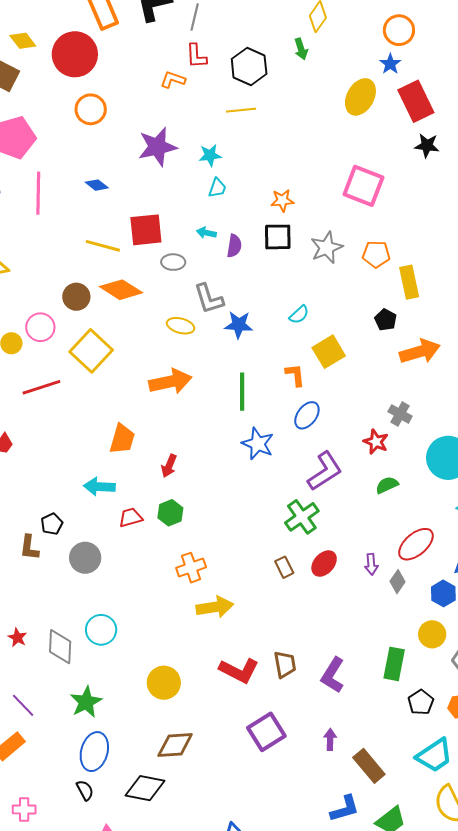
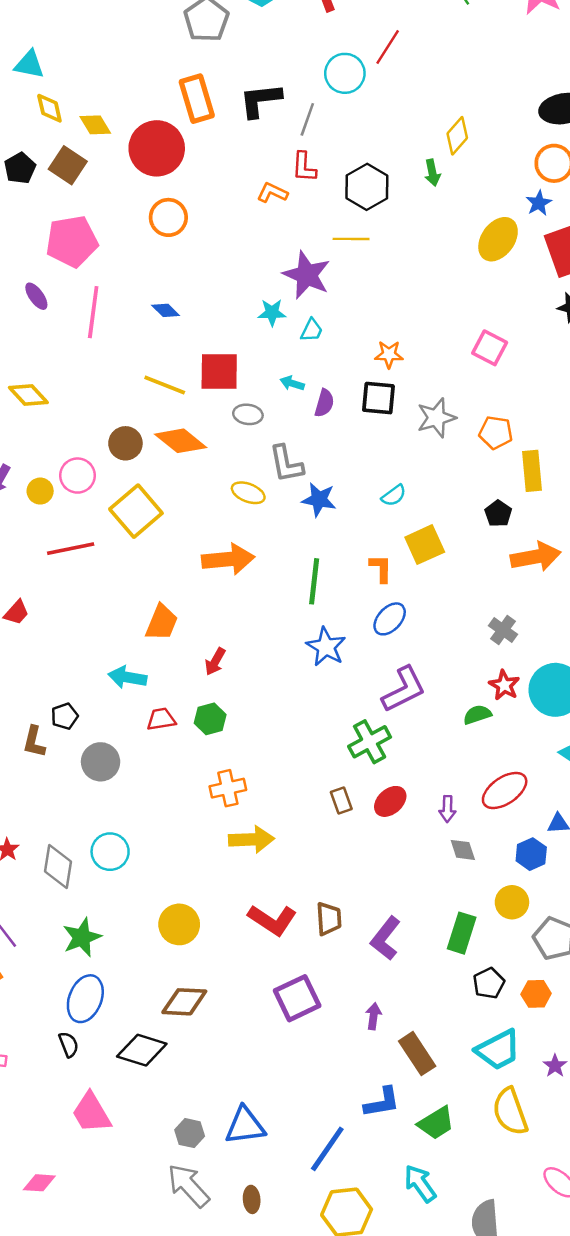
purple star: (157, 147) -> (307, 275), moved, turned 30
cyan star: (210, 155) -> (272, 313), moved
pink square: (363, 186) -> (490, 348), size x0.7
red star: (376, 442) -> (504, 685), moved
gray diamond: (397, 582) -> (463, 850), moved, turned -60

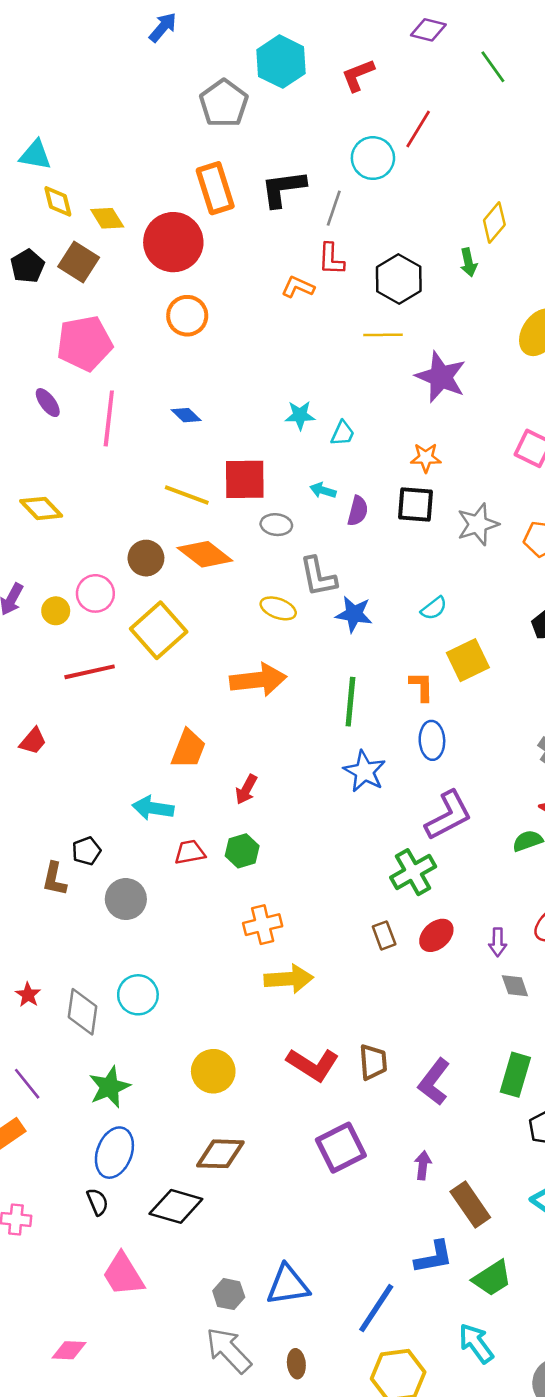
purple star: (307, 275) -> (441, 377), moved
blue ellipse: (390, 619) -> (432, 740), turned -44

